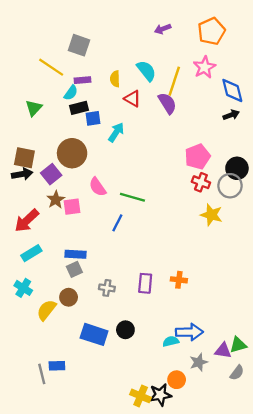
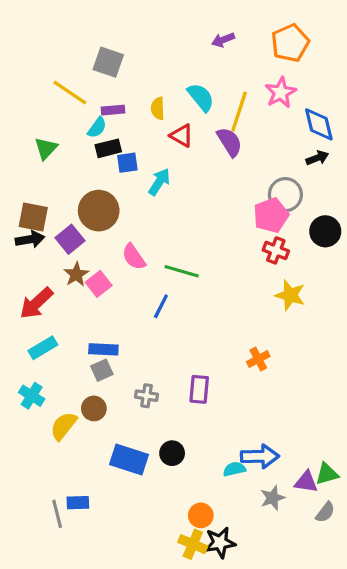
gray circle: (230, 186) -> (285, 195), moved
pink square: (72, 207) -> (99, 284), turned -30
orange cross: (179, 280) -> (258, 359), moved, turned -35
orange circle: (177, 380) -> (201, 515), moved

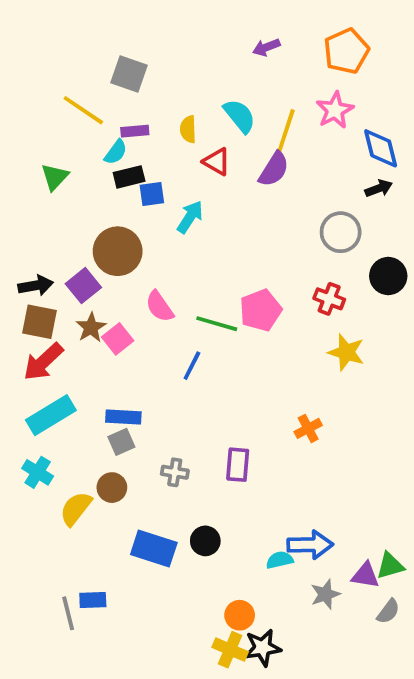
purple semicircle: (230, 142) -> (274, 169), turned 64
pink pentagon: (271, 215) -> (261, 310), moved
brown square: (33, 217) -> (39, 322), moved
cyan rectangle: (43, 348) -> (51, 415), size x1.4

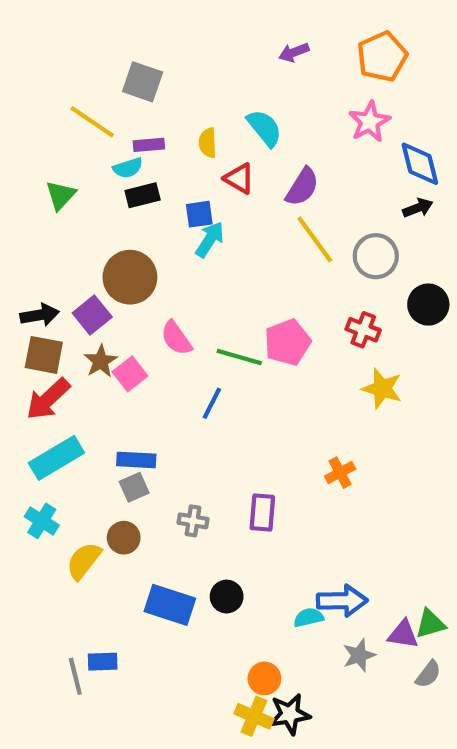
yellow line: (285, 133) -> (315, 239), moved, turned -54
cyan semicircle: (116, 152) -> (128, 168), turned 36
blue square: (152, 194) -> (199, 214), moved

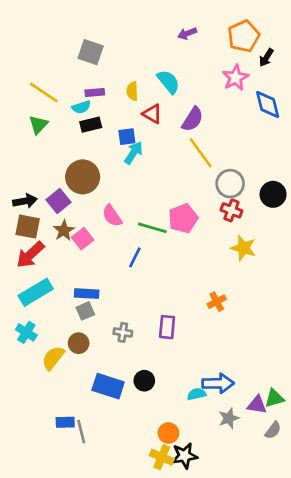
yellow line: (92, 122) -> (44, 92), moved
black arrow: (418, 208) -> (266, 58), moved, turned 144
gray circle: (376, 256) -> (230, 184), moved
gray line: (75, 676) -> (81, 432), moved

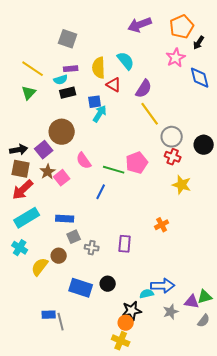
purple arrow: (187, 33) -> (140, 25), size x1.6
yellow semicircle: (132, 91) -> (99, 68), size x1.5
gray square: (85, 311) -> (74, 237), moved
black star: (185, 456) -> (132, 311), moved

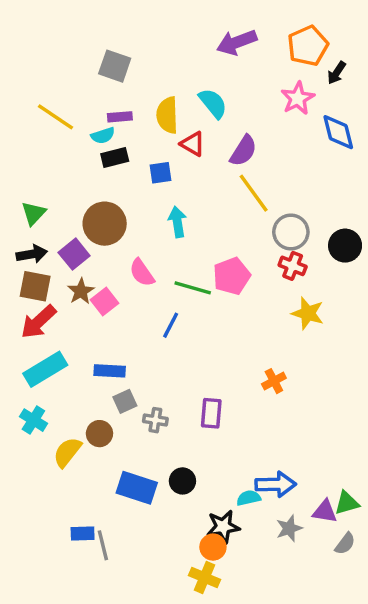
green triangle: (29, 93) -> (33, 213), moved
cyan arrow: (100, 114) -> (177, 222), moved, turned -42

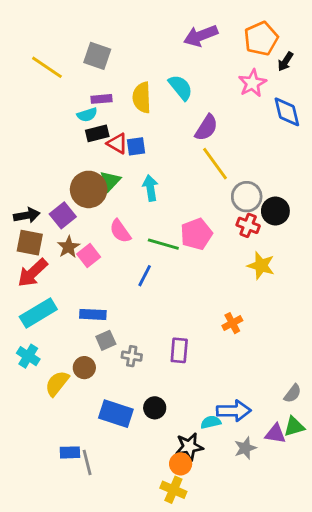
yellow line: (55, 117) -> (47, 67), moved
red triangle: (193, 144) -> (117, 143), moved
green triangle: (33, 213) -> (110, 181), moved
black circle: (345, 246) -> (275, 211), moved
gray semicircle: (345, 544) -> (293, 393), moved

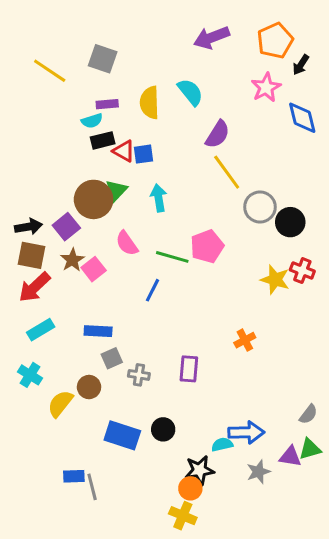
red cross: (248, 225) -> (302, 271), moved
cyan rectangle: (38, 313) -> (41, 330), size x0.7

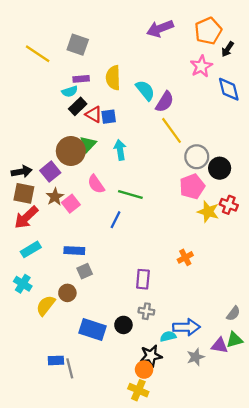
cyan semicircle: (190, 92) -> (145, 90), moved
black rectangle: (103, 140) -> (78, 106), turned -30
pink pentagon: (207, 246) -> (192, 186), moved
gray cross: (139, 375) -> (146, 311), moved

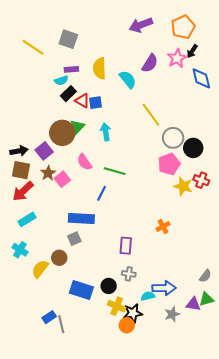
black arrow: (228, 49) -> (192, 51), moved
purple semicircle: (165, 102) -> (150, 63), moved
blue rectangle: (74, 251) -> (81, 218), moved, size x1.4
blue rectangle: (56, 360) -> (49, 317), turned -32
yellow cross: (138, 390) -> (117, 306), moved

